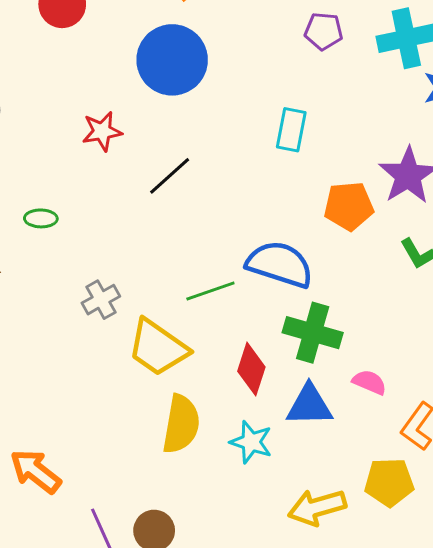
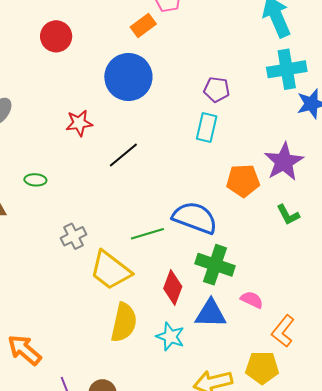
purple pentagon: (324, 31) -> (217, 89), moved

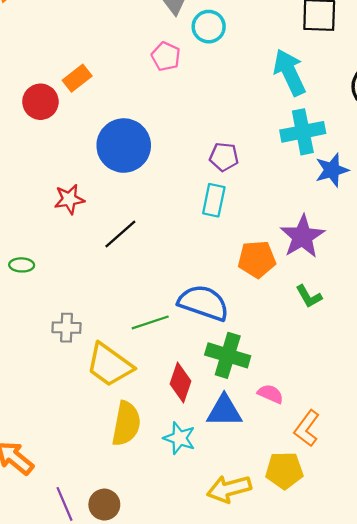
orange rectangle: (143, 25) -> (77, 78), moved
gray cross: (73, 236) -> (67, 328), turned 30

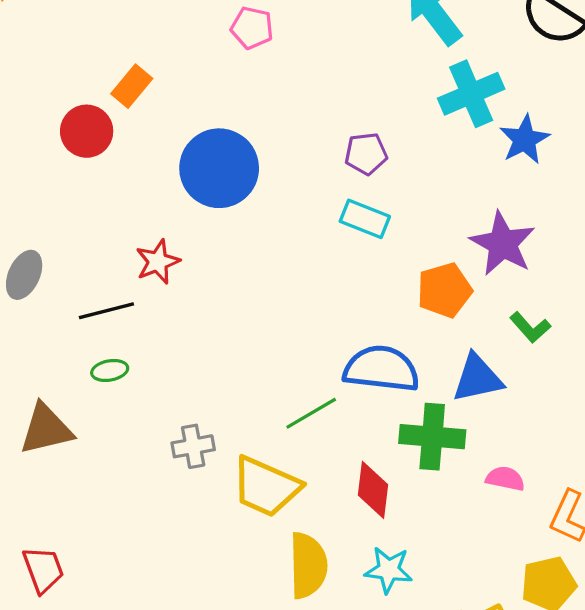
cyan rectangle: (214, 200) -> (365, 219), turned -68
black line: (120, 234) -> (106, 311), moved, turned 39
blue triangle: (224, 411) -> (477, 378), moved

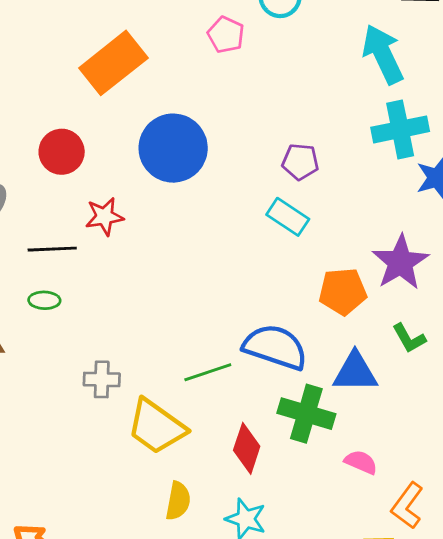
orange rectangle: (132, 86) -> (113, 63), size x1.8
red circle: (87, 131) -> (62, 152), moved
yellow semicircle: (308, 565) -> (178, 501), size x0.7

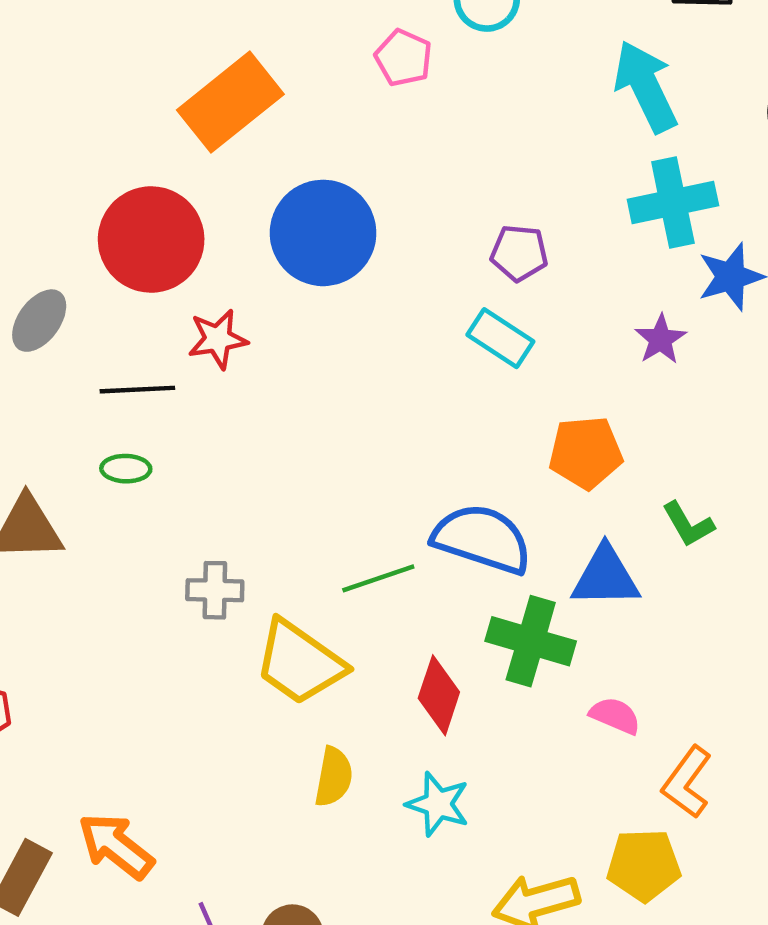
red circle: (62, 152) -> (151, 240), size x1.5
purple star: (400, 262) -> (660, 339), moved, size x0.6

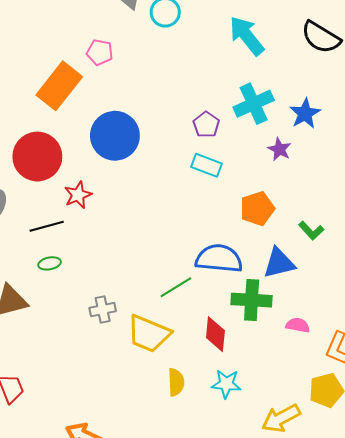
pink pentagon: (403, 58) -> (100, 52), moved
cyan cross: (673, 202) -> (254, 104), moved
purple pentagon: (519, 253) -> (206, 125), turned -30

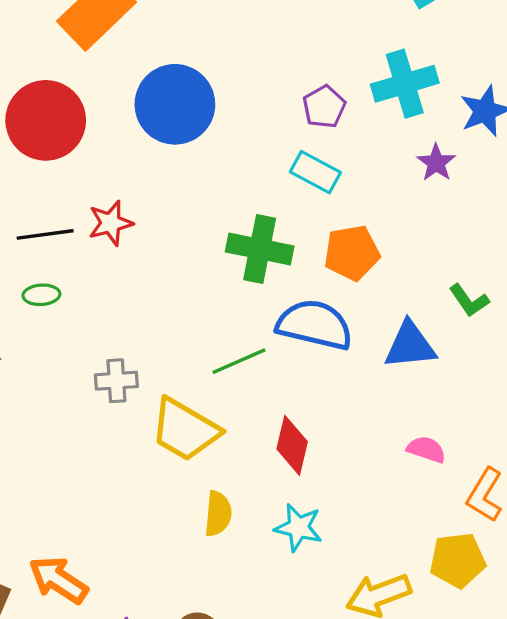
red star: (78, 195) -> (111, 223), moved
orange pentagon: (257, 209) -> (352, 253), moved
green cross: (252, 300) -> (260, 249), moved

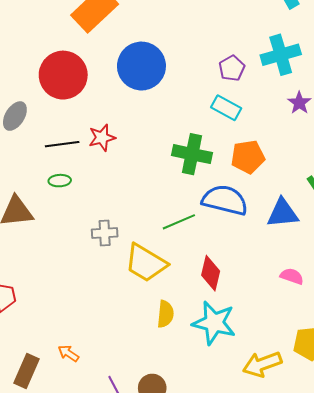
cyan star: (298, 528) -> (214, 323), size x1.5
orange arrow: (58, 580) -> (68, 353), size x0.6

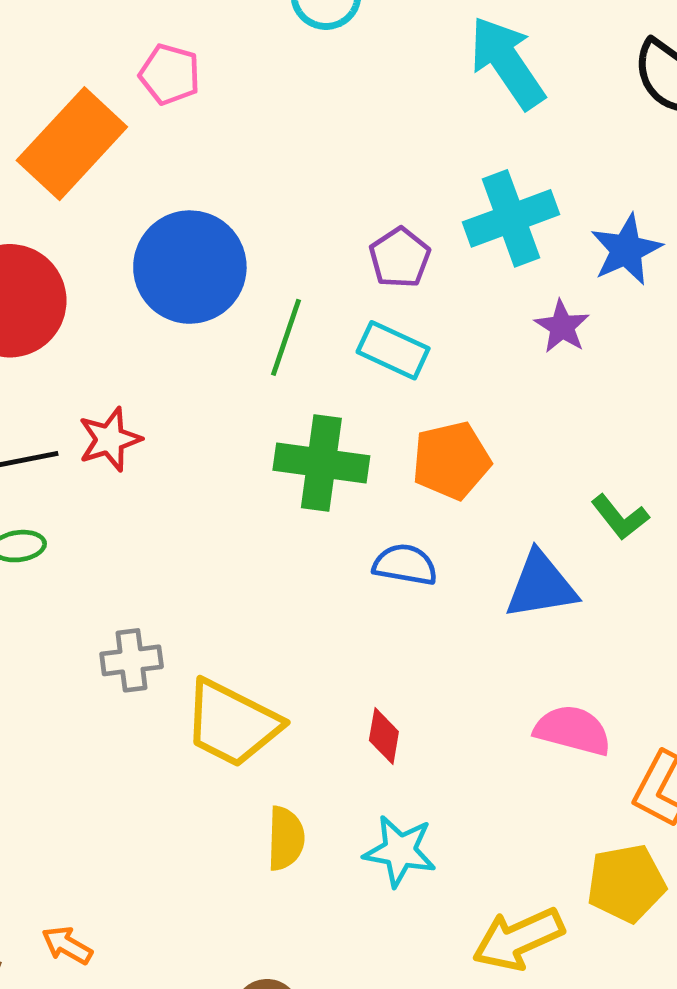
blue semicircle: (225, 200) -> (405, 565), size x0.6
green line: (179, 222) -> (286, 337), moved, turned -44
red diamond: (211, 273) -> (384, 736), size x0.7
pink semicircle: (292, 276) -> (573, 730), size x1.4
cyan star: (214, 323) -> (400, 851), size x0.7

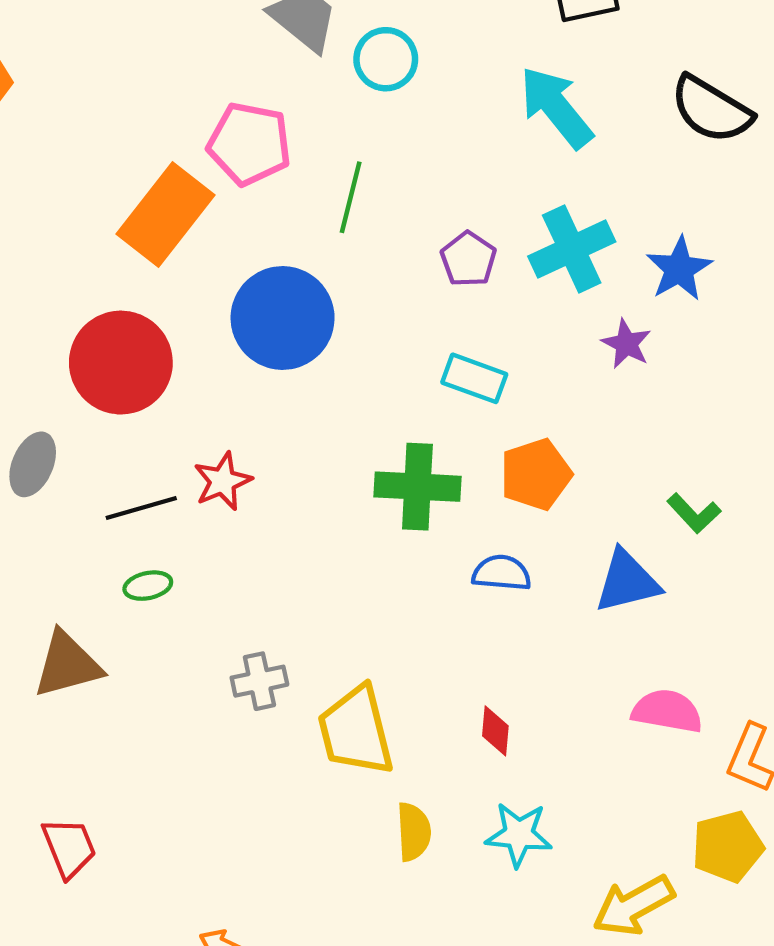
pink pentagon: (170, 74) -> (249, 144), size x1.5
purple pentagon: (400, 258) -> (468, 259), moved
green line: (286, 337) -> (351, 197), moved
yellow trapezoid: (232, 723) -> (356, 731), turned 54

